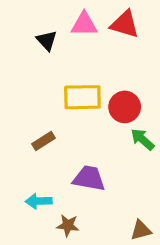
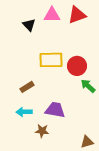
red triangle: (125, 24) -> (77, 15), turned -36
cyan arrow: (39, 201) -> (24, 112), moved
brown star: (68, 225) -> (42, 131), moved

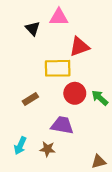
red triangle: (77, 15) -> (79, 47), moved
red circle: (77, 66) -> (75, 93), moved
cyan arrow: (24, 112) -> (20, 146), moved, turned -63

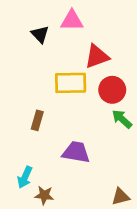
red circle: (75, 93) -> (112, 90), moved
brown rectangle: (30, 99) -> (37, 120), turned -42
brown star: (47, 149) -> (44, 195), moved

